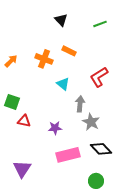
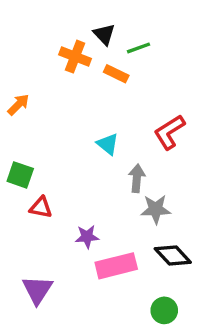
green line: (100, 24) -> (139, 48), moved
orange rectangle: (69, 51) -> (116, 74), moved
orange cross: (44, 59) -> (75, 57), moved
gray star: (91, 122) -> (156, 209), turned -30
purple star: (55, 128) -> (87, 237), moved

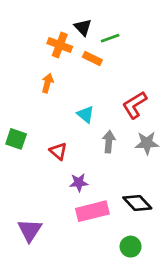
orange arrow: (18, 105) -> (47, 83), moved, turned -30
red triangle: (41, 207) -> (58, 151), moved, turned 30
gray star: (156, 209) -> (147, 143), moved
purple star: (87, 237) -> (79, 183), moved

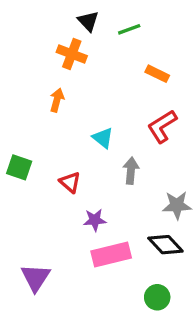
black triangle: (83, 27) -> (88, 21), moved
green line: (110, 38) -> (129, 29), moved
orange rectangle: (92, 59) -> (157, 74), moved
gray star: (147, 143) -> (177, 205), moved

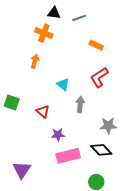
black triangle: (88, 21) -> (54, 13), turned -40

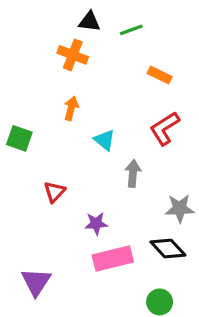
orange arrow: (35, 61) -> (71, 108), moved
green square: (12, 102) -> (19, 138), moved
red triangle: (43, 112) -> (54, 192), moved, turned 32

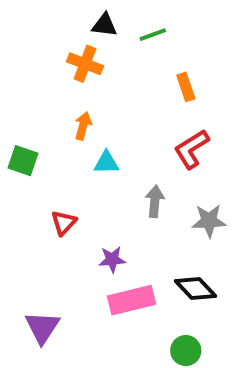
orange rectangle: (160, 75) -> (186, 87), turned 45
cyan triangle: (105, 140) -> (106, 163), moved, turned -40
gray star: (180, 208) -> (209, 221), moved

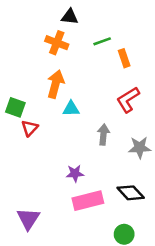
green line: (153, 35) -> (102, 41), moved
orange arrow: (83, 126) -> (55, 84), size x1.5
red triangle: (64, 223) -> (30, 128), moved

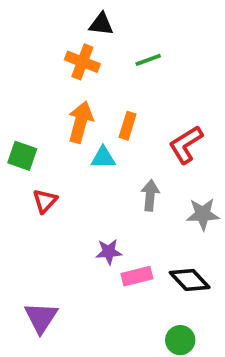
orange rectangle: (124, 58) -> (128, 126), moved, turned 36
red triangle: (30, 128) -> (45, 201), moved
pink rectangle: (88, 201) -> (137, 276), moved, size x0.7

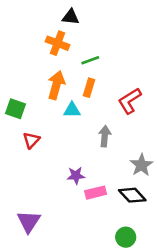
green line: (148, 60) -> (90, 60), moved
gray star: (203, 214) -> (141, 165), moved, turned -30

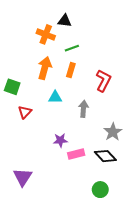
black triangle: (71, 17) -> (65, 21), moved
red L-shape: (130, 101) -> (103, 81), turned 150
cyan triangle: (72, 110) -> (55, 97), moved

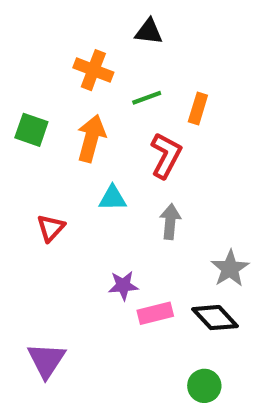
black triangle: (65, 21) -> (149, 32), moved
orange rectangle: (71, 70) -> (198, 108), moved
red L-shape: (103, 81) -> (166, 155), moved
green square: (12, 87) -> (31, 130), moved

